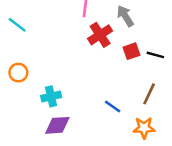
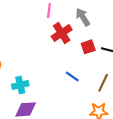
blue line: (113, 106) -> (72, 76), moved

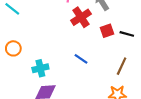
blue line: (72, 76) -> (81, 59), moved

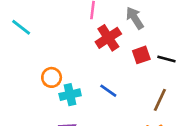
orange circle: (13, 48) -> (52, 77), moved
cyan cross: (40, 68) -> (70, 95), moved

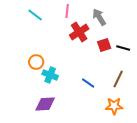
cyan line: (21, 27) -> (35, 15), moved
blue line: (108, 91) -> (88, 83), moved
cyan cross: (70, 95) -> (50, 75), turned 35

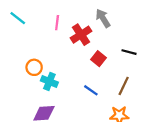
pink line: (67, 11) -> (57, 23), moved
cyan line: (35, 15) -> (18, 18), moved
red square: (104, 45) -> (99, 59), moved, turned -32

